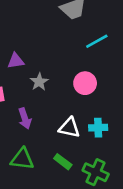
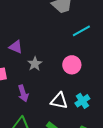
purple triangle: (16, 61) -> (16, 47), turned 32
cyan cross: (98, 128) -> (82, 101), turned -32

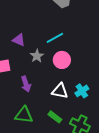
cyan line: (81, 31) -> (55, 38), moved
pink circle: (72, 65) -> (62, 60), moved

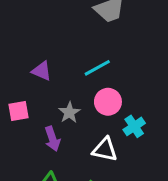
gray star: (37, 56) -> (69, 113), moved
cyan cross: (82, 91) -> (134, 126), moved

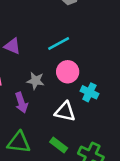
gray star: (69, 113) -> (36, 81), turned -30
cyan cross: (134, 126) -> (89, 92), turned -30

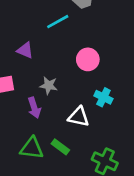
cyan line: (59, 43) -> (58, 22), moved
pink circle: (68, 72) -> (88, 59), moved
green rectangle: (59, 145) -> (60, 147), moved

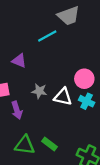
pink circle: (88, 59) -> (84, 79), moved
purple arrow: (34, 108) -> (17, 110), moved
white triangle: (79, 117) -> (63, 97), moved

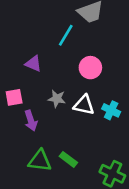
cyan line: (47, 36) -> (66, 35), turned -30
pink circle: (84, 79) -> (90, 68), moved

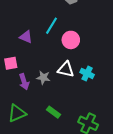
cyan line: (66, 35) -> (51, 26), moved
gray star: (57, 99) -> (43, 78), moved
green triangle: (40, 161) -> (17, 113), moved, turned -30

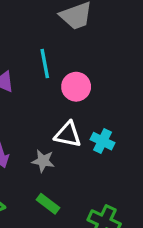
cyan line: (51, 26) -> (45, 64), turned -42
gray star: (43, 78) -> (43, 161), moved

